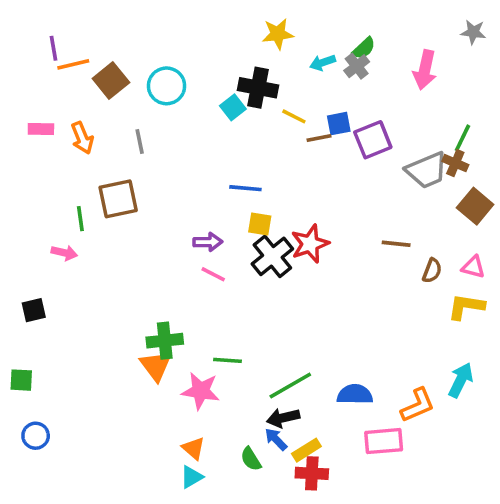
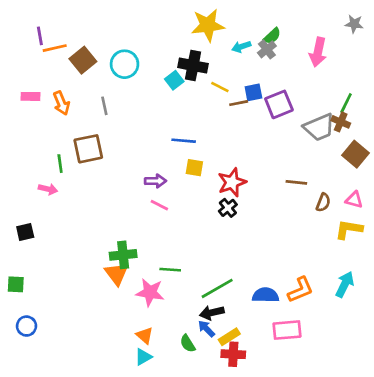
yellow star: (278, 34) -> (208, 25), size x1.4
black cross: (272, 256) -> (228, 208), moved, size x0.6
orange L-shape: (418, 405) -> (300, 290), moved

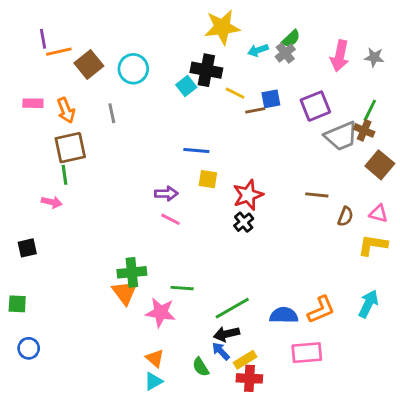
gray star: (354, 24) -> (374, 57), moved
purple square: (279, 104) -> (315, 106), moved
brown square: (88, 149) -> (70, 148), moved

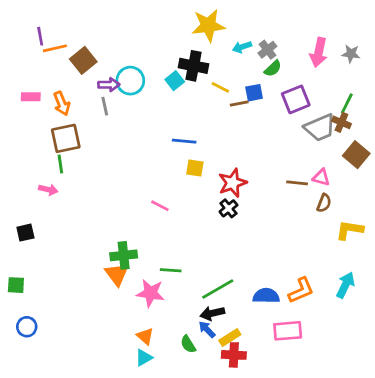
green semicircle: (291, 39) -> (273, 69), moved
cyan circle: (133, 69) -> (130, 81), moved
purple arrow: (166, 193) -> (109, 85), moved
pink triangle: (378, 214) -> (321, 177), moved

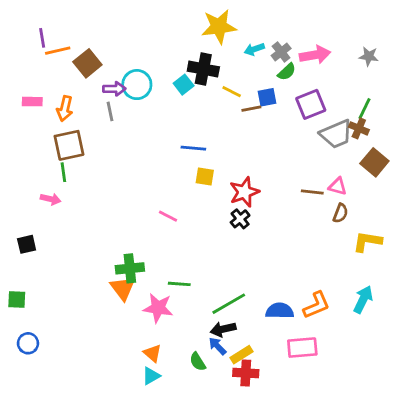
pink arrow: (319, 52) -> (315, 55), moved, turned -112
orange arrow: (62, 103) -> (65, 109), turned 35

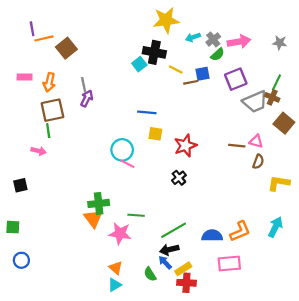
cyan circle: (137, 85) -> (122, 150), moved
purple arrow: (114, 89) -> (87, 98), moved, turned -63
black cross: (240, 219) -> (179, 178), moved

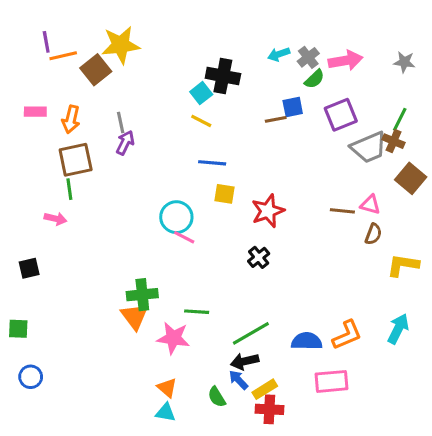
yellow star: (166, 20) -> (121, 45), moved
yellow line: (176, 69) -> (201, 121), moved
cyan triangle: (115, 285) -> (166, 412), turned 40

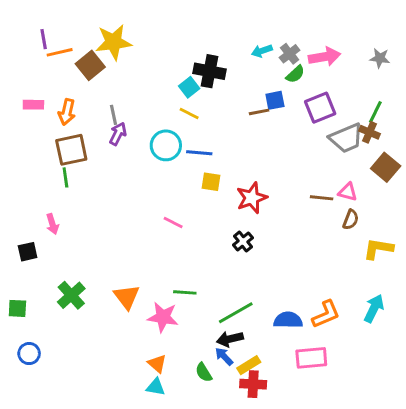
cyan circle: (176, 217) -> (166, 145), moved
pink arrow: (55, 219) -> (52, 224), moved, turned 60
green cross: (142, 295) -> (71, 295), moved, turned -36

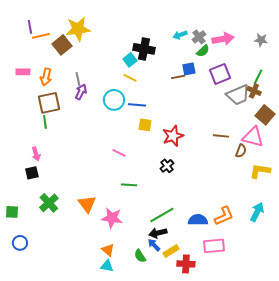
pink triangle: (348, 192) -> (253, 137), moved, size x1.6
black square: (28, 252) -> (32, 173), moved
green line: (185, 292) -> (129, 185), moved
red cross: (253, 384) -> (186, 264), moved

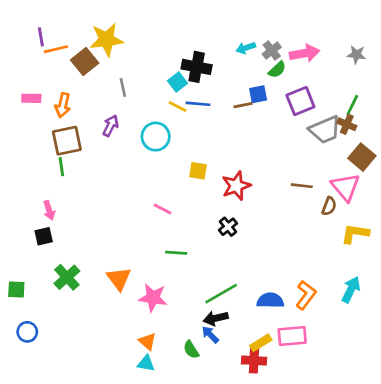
gray line: (78, 79) -> (123, 87), moved
blue line: (137, 105) -> (198, 104), moved
pink triangle: (253, 137) -> (345, 187), turned 35
orange L-shape: (224, 216) -> (306, 295), turned -30
yellow rectangle: (171, 251) -> (261, 343), moved

